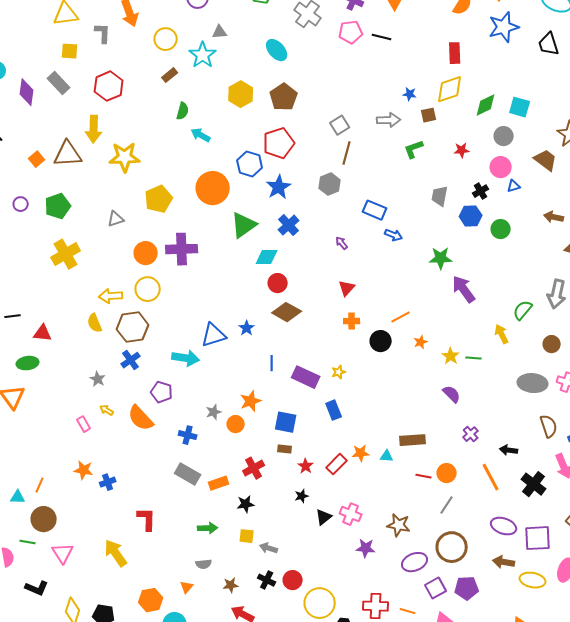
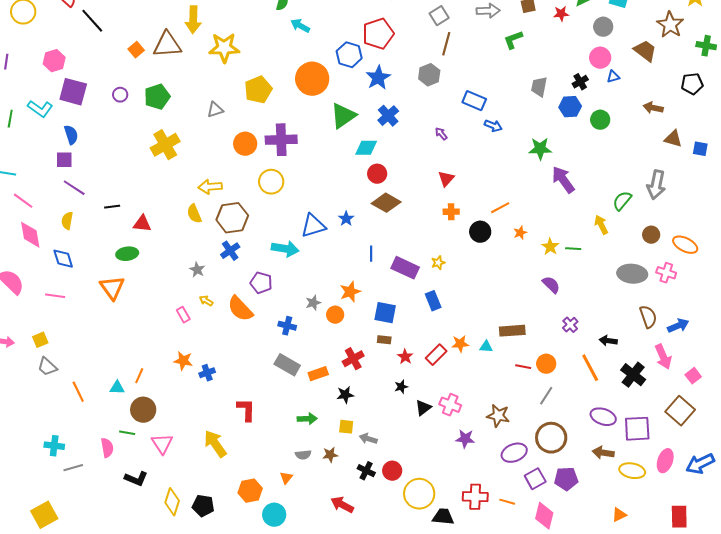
red star: (462, 150) -> (561, 14), moved
yellow circle: (148, 289) -> (271, 182), moved
brown star: (231, 585) -> (330, 455), moved

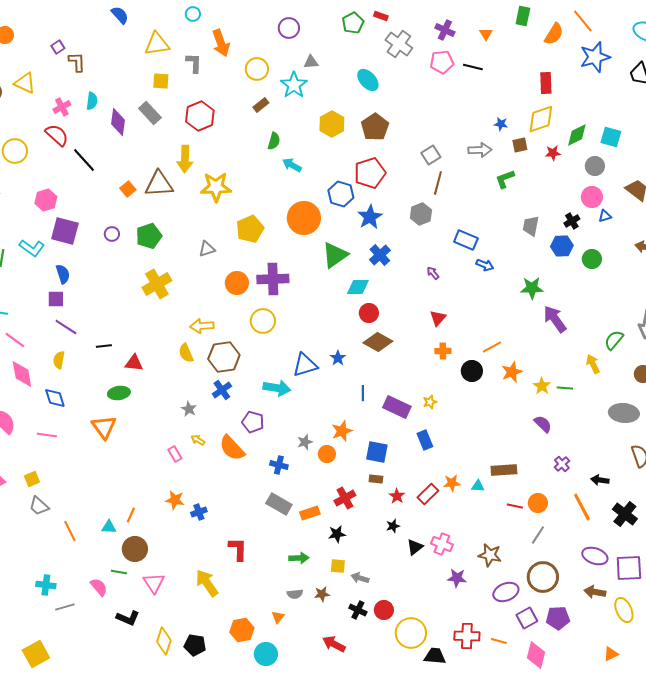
orange star: (520, 233) -> (512, 372), size x1.5
pink semicircle: (107, 448) -> (99, 587), turned -30
yellow ellipse: (632, 471) -> (624, 610), turned 55

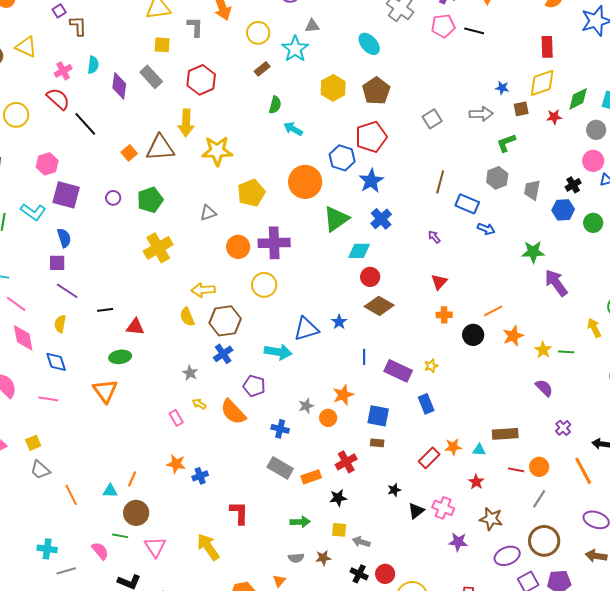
brown line: (438, 183) -> (440, 182), moved
gray hexagon: (421, 214) -> (497, 178), moved
red star: (397, 496) -> (476, 482), moved

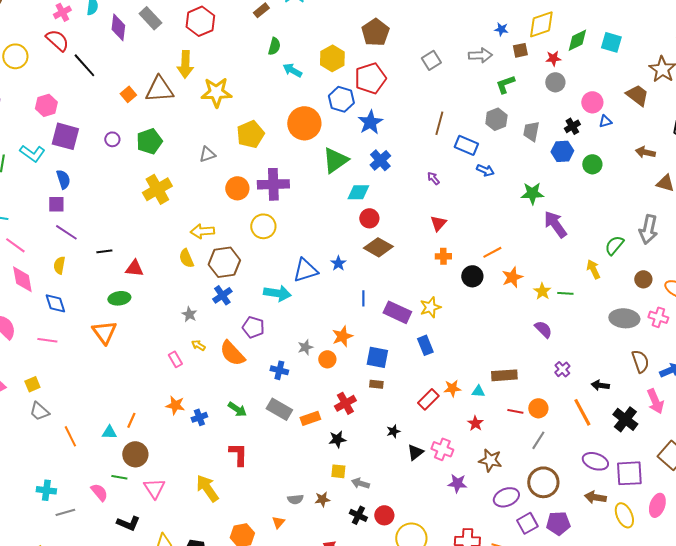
yellow hexagon: (333, 88) -> (332, 58), moved
gray circle: (596, 130) -> (555, 82), moved
yellow star: (431, 366) -> (430, 307), size x1.5
green arrow: (300, 522) -> (237, 409), moved, turned 36

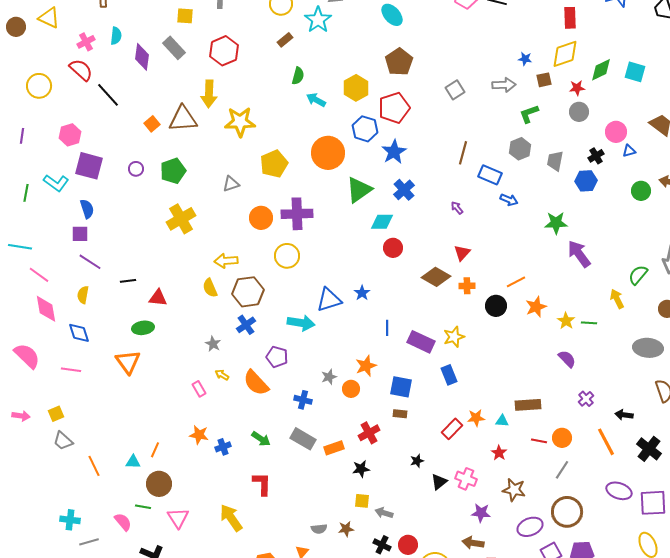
green circle: (592, 164) -> (641, 191), moved
brown diamond: (378, 247) -> (436, 277), moved
brown arrow: (595, 497) -> (473, 543), moved

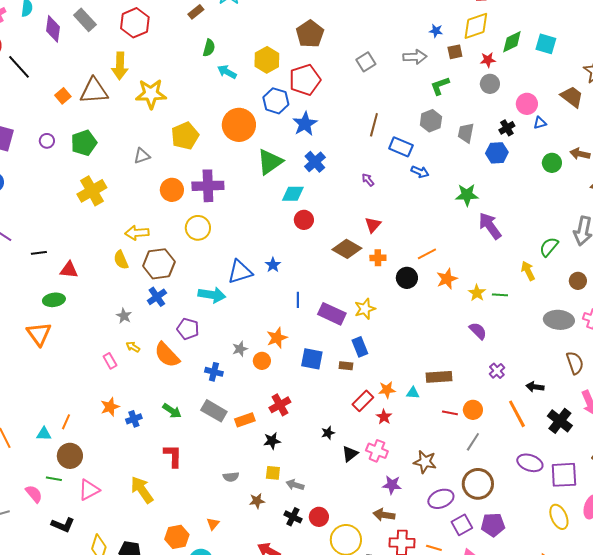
brown rectangle: (400, 414) -> (346, 366), moved
orange star: (199, 435) -> (110, 407), turned -30
red star: (499, 453) -> (384, 417), moved
pink triangle: (178, 518) -> (89, 490), turned 35
gray semicircle: (319, 529) -> (231, 477), moved

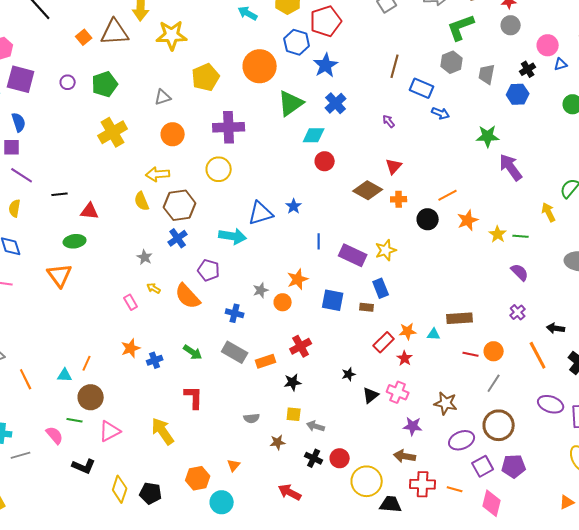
green L-shape: (440, 86) -> (461, 27), size x1.4
orange circle: (172, 190) -> (173, 134), moved
purple semicircle: (478, 331) -> (520, 272), moved

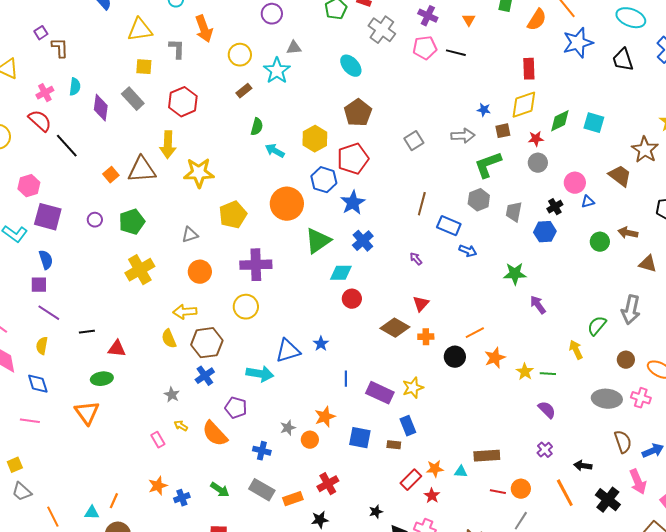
purple arrow: (511, 167) -> (538, 305), size x0.7

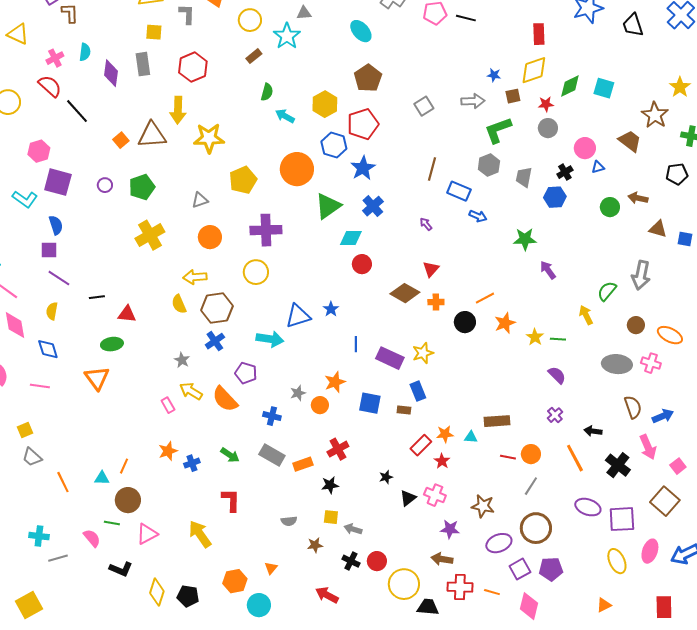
gray rectangle: (133, 99) -> (143, 64), turned 35
yellow arrow: (181, 426) -> (191, 391), size x1.6

